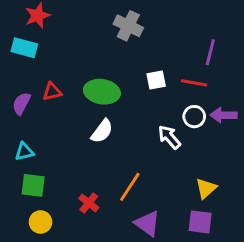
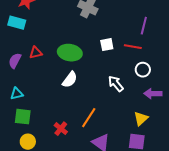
purple arrow: (223, 115) -> (153, 94), moved
white circle: (194, 117) -> (143, 70), moved

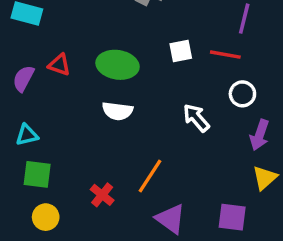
red triangle: (36, 53) -> (59, 65), turned 32
white semicircle: (70, 80) -> (118, 111), turned 60
purple arrow: (153, 94) -> (260, 135), turned -72
yellow triangle: (141, 119) -> (265, 178), moved

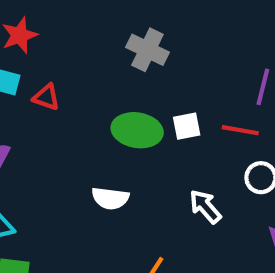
red triangle: (59, 65) -> (46, 97), moved
green ellipse: (118, 65) -> (137, 130), moved

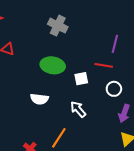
white square: (187, 126) -> (81, 79), moved
white arrow: (205, 207) -> (78, 109), moved

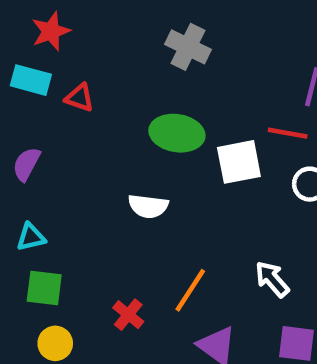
white square: (81, 79) -> (239, 162), size x1.5
white arrow: (78, 109) -> (272, 279), moved

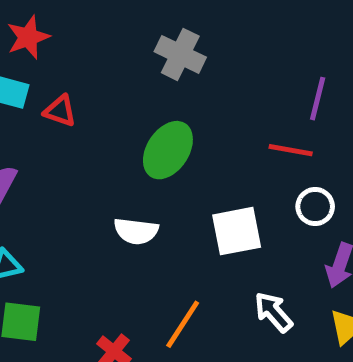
green ellipse: (177, 133) -> (168, 150), turned -66
white square: (239, 162) -> (237, 231), moved

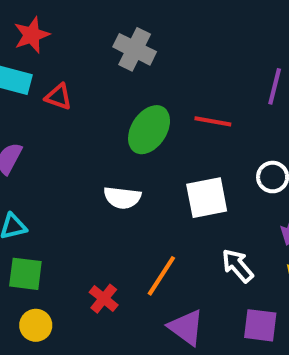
gray cross: (180, 54) -> (135, 49), moved
red line: (291, 150) -> (213, 121), moved

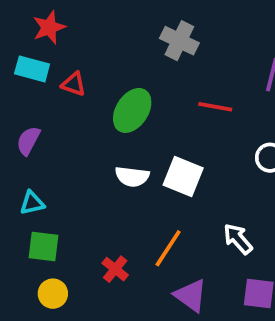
gray cross: (135, 49) -> (179, 41), moved
green ellipse: (149, 130) -> (132, 110), moved
white square: (207, 198) -> (183, 177), moved, turned 33

